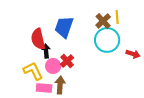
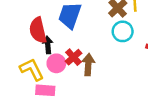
cyan circle: (107, 40) -> (123, 31), size x0.7
brown arrow: (60, 85) -> (88, 65), moved

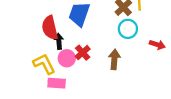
brown arrow: (88, 65) -> (114, 59), moved

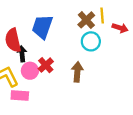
red arrow: (157, 45) -> (120, 28), moved

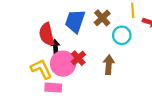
brown cross: (86, 20) -> (102, 18), moved
pink circle: (30, 71) -> (63, 64), size x1.5

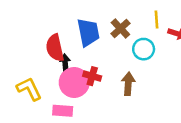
blue trapezoid: (75, 21) -> (88, 32), turned 150
red cross: (78, 58) -> (92, 76), turned -32
yellow L-shape: (41, 69) -> (29, 89), moved

